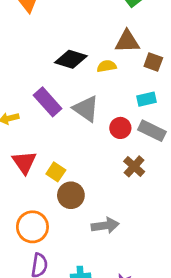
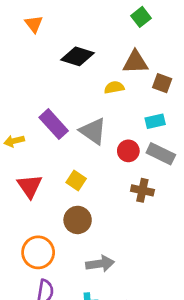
black diamond: (71, 59) -> (78, 56), moved
brown cross: (134, 166) -> (142, 190), turned -30
yellow square: (56, 172) -> (76, 180), moved
gray arrow: (105, 225) -> (100, 264), moved

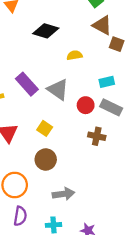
brown triangle: (135, 62) -> (102, 25), moved, turned 30
brown square: (162, 83) -> (117, 44), moved

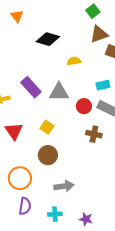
brown triangle: (102, 25) -> (99, 34), turned -48
gray triangle: (58, 90) -> (59, 92), turned -35

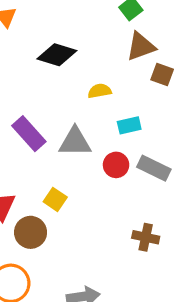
cyan rectangle: (103, 85) -> (129, 125), moved
brown cross: (94, 134) -> (146, 237), moved
brown circle: (48, 155) -> (31, 232), moved

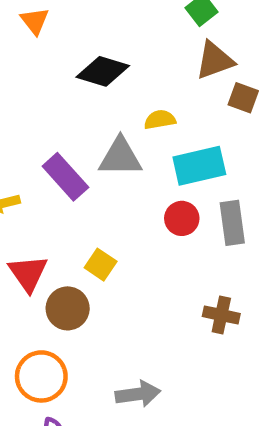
cyan rectangle: (129, 125) -> (199, 166), size x1.6
gray triangle: (75, 142) -> (120, 157), moved
gray rectangle: (154, 168) -> (232, 223), turned 56

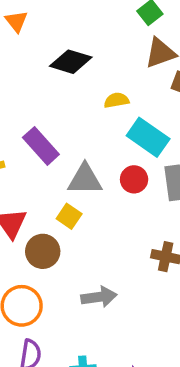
gray triangle: (120, 157) -> (85, 179), moved
cyan rectangle: (199, 166) -> (148, 137), turned 48
gray arrow: (138, 394) -> (99, 297), moved

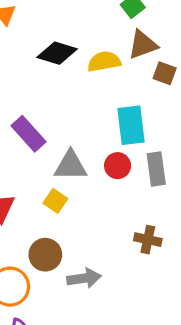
yellow semicircle: (116, 100) -> (104, 61), moved, size x1.4
cyan rectangle: (148, 137) -> (131, 125), turned 48
brown circle: (43, 251) -> (45, 255), moved

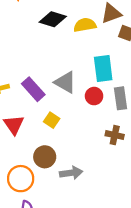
purple rectangle: (29, 134) -> (33, 89), moved
gray triangle: (71, 166) -> (65, 82), moved, turned 30
brown cross: (148, 240) -> (115, 135), moved

